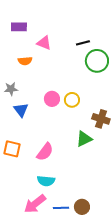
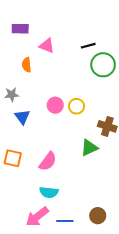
orange semicircle: (25, 61) -> (27, 65), turned 88
brown circle: (82, 207) -> (98, 216), moved

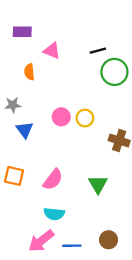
green triangle: (89, 148) -> (98, 184), moved, turned -36

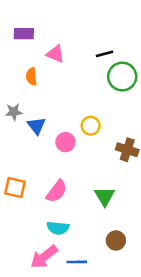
pink circle: (61, 117) -> (65, 142), moved
blue triangle: (25, 130) -> (36, 126), moved
brown circle: (109, 240) -> (116, 240), moved

